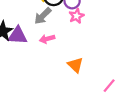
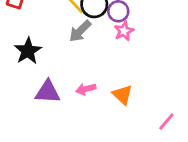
purple triangle: (18, 36) -> (48, 92), moved
pink arrow: (47, 39) -> (86, 89), moved

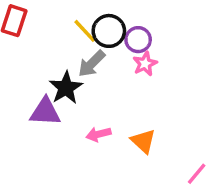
black star: (28, 51) -> (66, 88), moved
purple triangle: (48, 92) -> (45, 112), moved

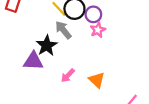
gray arrow: (92, 64) -> (63, 30), turned 96
pink arrow: (99, 134) -> (68, 76), turned -32

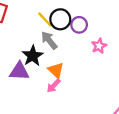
pink star: (98, 30) -> (99, 46), moved
orange triangle: (97, 80) -> (56, 70), moved

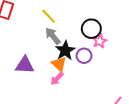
black circle: (60, 19) -> (91, 29), moved
purple circle: (79, 25) -> (84, 56), moved
black star: (33, 56) -> (65, 51), moved

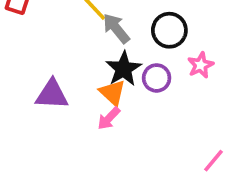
gray arrow: (53, 36) -> (116, 28), moved
pink star: (100, 41) -> (201, 65), moved

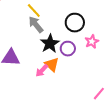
gray arrow: (116, 28) -> (36, 25), moved
orange triangle: (112, 93) -> (52, 65), moved

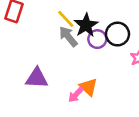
black star: (50, 44) -> (86, 25), moved
purple circle: (68, 49) -> (97, 39), moved

